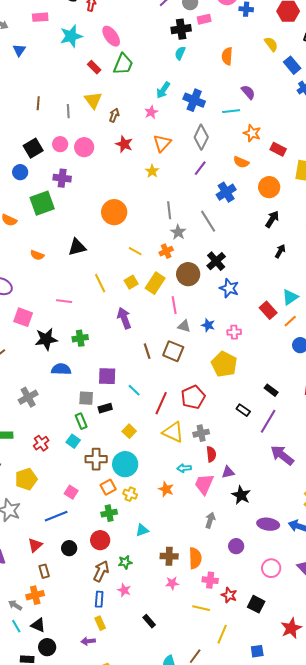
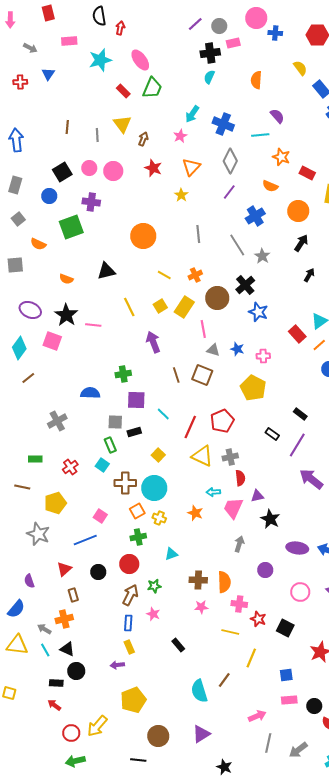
gray star: (178, 232) -> (262, 256), moved
green cross: (80, 338) -> (123, 374), moved
black star: (46, 339) -> (66, 315), moved, turned -30

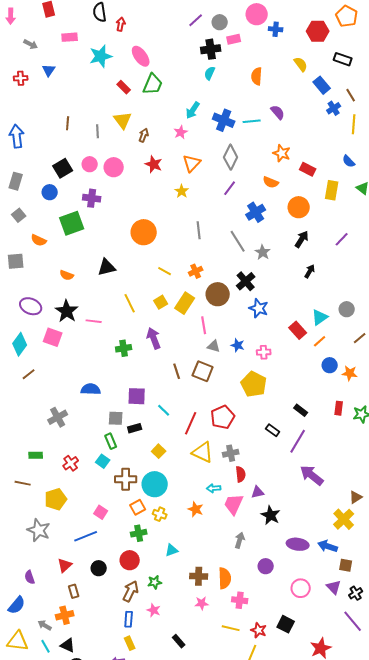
cyan line: (260, 135) -> (252, 121), moved
green cross: (123, 374) -> (124, 348), moved
red star: (258, 619) -> (259, 630), moved

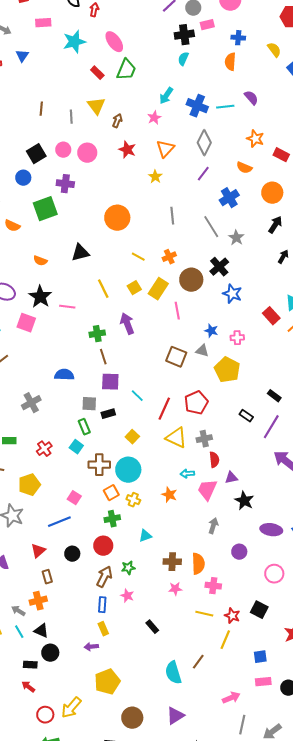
blue cross: (276, 29) -> (238, 38), moved
gray triangle: (214, 346) -> (202, 351), moved
brown line: (177, 371) -> (103, 357), moved

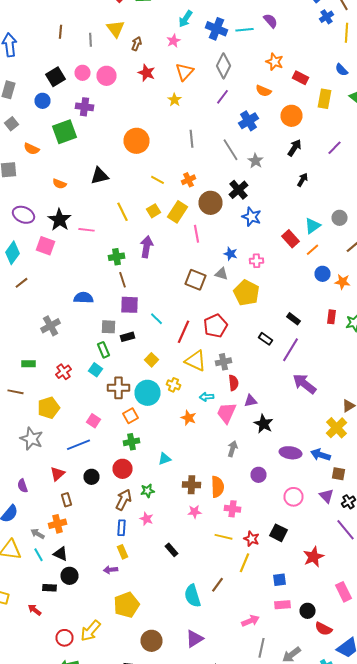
purple arrow: (127, 324) -> (146, 247), turned 30
yellow cross: (133, 500) -> (174, 385), moved
red arrow: (28, 687) -> (34, 610), moved

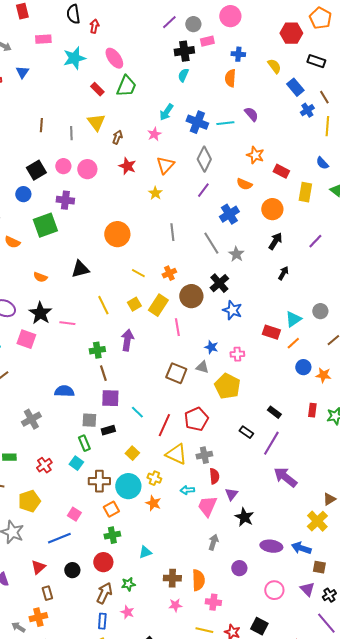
red rectangle: (290, 239) -> (271, 332), turned -30
purple triangle: (250, 401) -> (231, 494), turned -40
orange star: (188, 418) -> (153, 503), moved

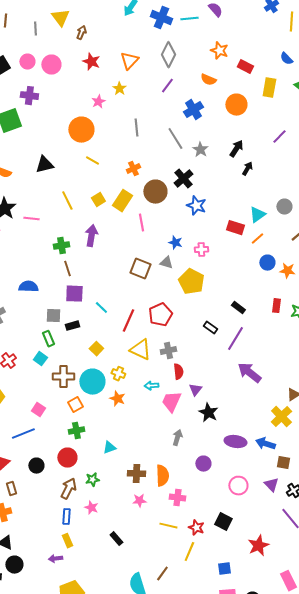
pink star: (154, 134) -> (98, 102), moved
black arrow: (275, 241) -> (236, 149), moved
yellow line: (138, 273) -> (92, 161), moved

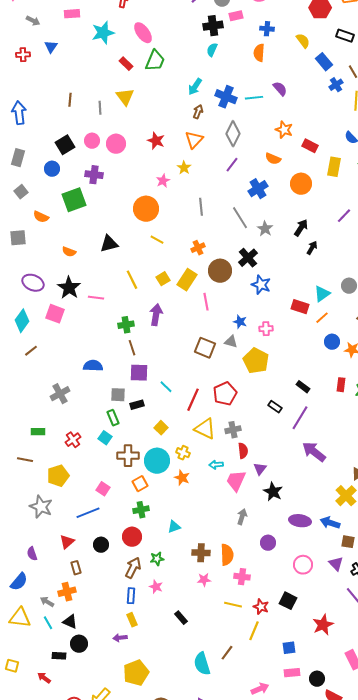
brown arrow: (81, 33) -> (198, 112), moved

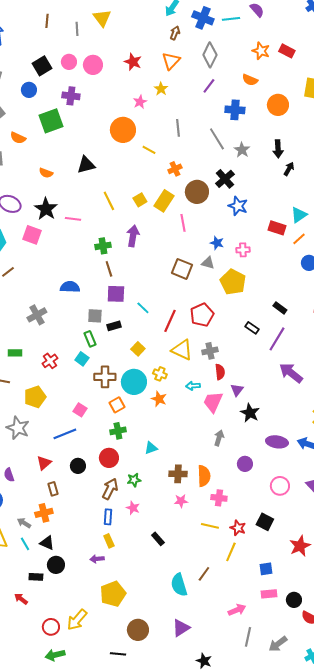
red rectangle: (310, 146) -> (287, 51), moved
blue cross: (258, 189) -> (235, 110), turned 36
black arrow: (301, 228) -> (278, 149), turned 144
yellow line: (157, 240) -> (149, 150), moved

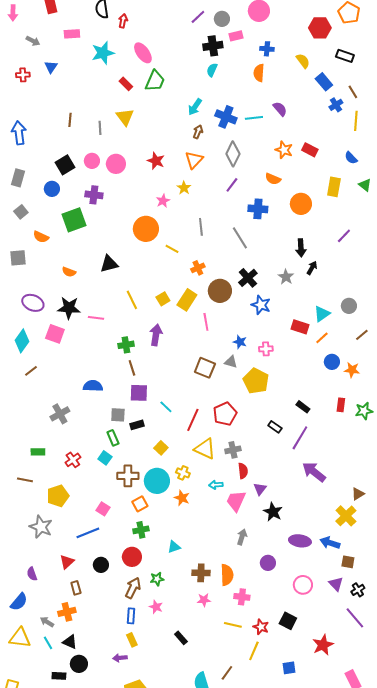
gray star: (242, 150) -> (286, 277), moved
black star: (46, 209) -> (69, 308), turned -30

